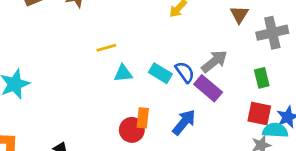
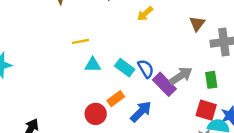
gray arrow: (214, 61) -> (181, 76), moved
orange rectangle: (143, 118) -> (116, 99), moved, turned 42

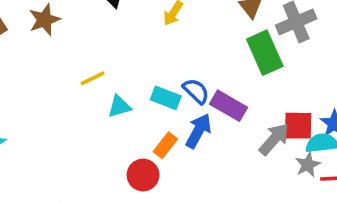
gray arrow: (181, 76) -> (274, 139), moved
green rectangle: (211, 80) -> (265, 53), moved, size x1.6
blue arrow: (141, 112) -> (198, 131), moved

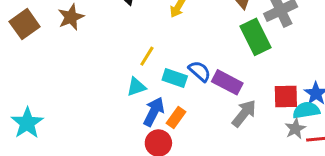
yellow line: (93, 78) -> (147, 56), moved, turned -30
blue arrow: (198, 131) -> (154, 112), moved
gray arrow: (274, 139) -> (244, 113), moved

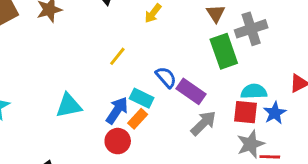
cyan rectangle: (175, 78) -> (142, 98), moved
cyan triangle: (136, 87) -> (69, 106), moved, size x1.4
cyan semicircle: (306, 110) -> (254, 91), moved
gray star: (295, 129) -> (251, 144), size x1.4

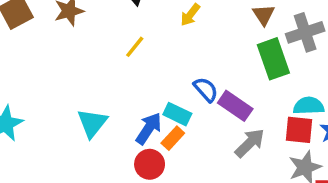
yellow line: (117, 56) -> (135, 47), moved
cyan triangle: (69, 106) -> (92, 123), turned -40

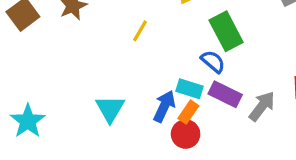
green rectangle: (273, 59) -> (226, 31), moved
purple rectangle: (235, 106) -> (225, 94), moved
red circle: (150, 164) -> (186, 134), moved

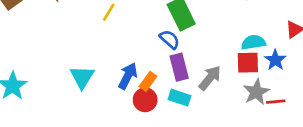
cyan rectangle: (189, 89) -> (179, 98), moved
purple rectangle: (225, 94) -> (179, 67), turned 48

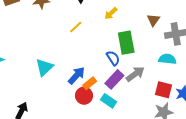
cyan semicircle: (253, 42) -> (167, 59), moved
purple rectangle: (179, 67) -> (114, 79), turned 42
gray arrow: (210, 78) -> (135, 74), moved

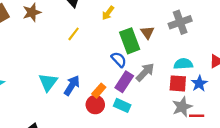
brown triangle: (153, 20) -> (147, 32), moved
cyan semicircle: (167, 59) -> (183, 64), moved
blue arrow: (77, 76) -> (72, 85), moved

